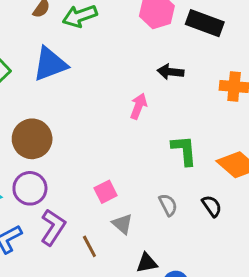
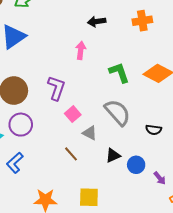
gray semicircle: (168, 205) -> (117, 112), size x1.8
black semicircle: (212, 206) -> (154, 130), moved, turned 147
purple L-shape: (53, 227) -> (56, 88), moved

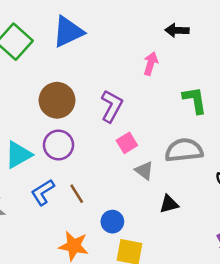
gray semicircle: (117, 112) -> (184, 150), turned -64
brown line: (71, 154) -> (77, 194), moved
blue circle: (136, 165) -> (112, 222), moved

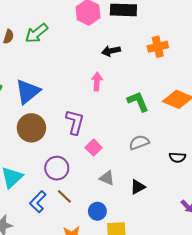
blue triangle: (68, 32) -> (28, 92), moved
purple circle: (58, 145) -> (57, 168), moved
gray semicircle: (184, 150) -> (139, 142), size x0.7
gray triangle: (144, 171) -> (107, 178), moved

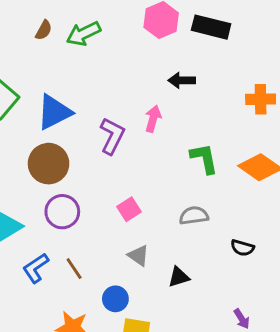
orange cross: (158, 47) -> (261, 99), moved
purple L-shape: (75, 122) -> (112, 136), moved
purple circle: (57, 168) -> (62, 212), moved

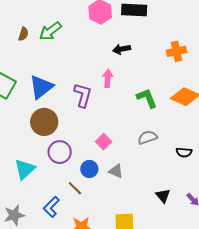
blue L-shape: (36, 268) -> (51, 207), moved
black triangle: (179, 277) -> (163, 196), moved, turned -42
blue circle: (115, 299) -> (89, 169), moved

